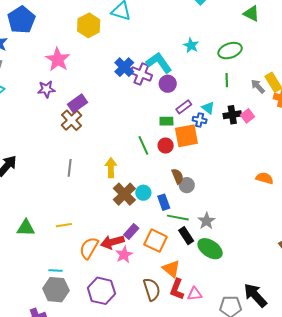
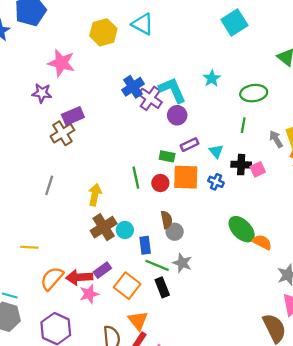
pink star: (58, 60) -> (61, 63), turned -30
blue cross: (200, 120) -> (216, 182), moved
gray star: (206, 221) -> (182, 263), moved, turned -30
green ellipse: (210, 249) -> (242, 229), moved

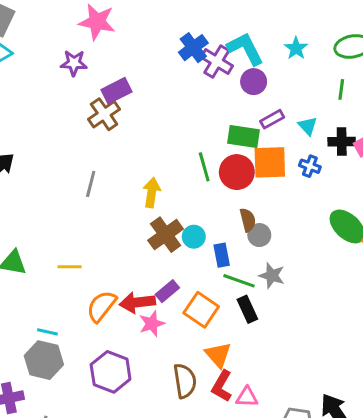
cyan star: (212, 78) -> (296, 48), moved
green rectangle: (167, 156) -> (244, 136), size x1.5
red circle: (160, 183) -> (237, 172), size x1.5

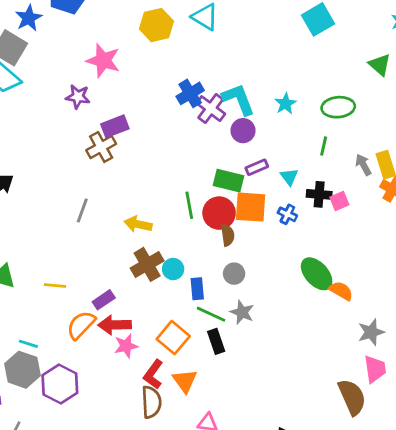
yellow arrow: (152, 193) -> (138, 224), turned -92
brown semicircle: (248, 220) -> (228, 235), moved
purple rectangle: (167, 291) -> (104, 300), moved
purple hexagon: (111, 372) -> (60, 384), moved
red L-shape: (222, 386) -> (153, 374), moved

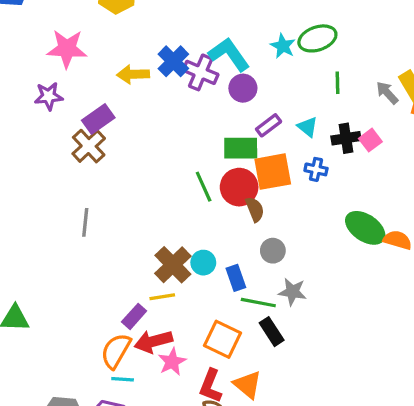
green ellipse: (338, 107) -> (317, 38), moved
yellow arrow: (138, 224) -> (133, 74), moved
yellow line: (55, 286) -> (162, 297), moved
cyan line: (28, 344) -> (123, 379), moved

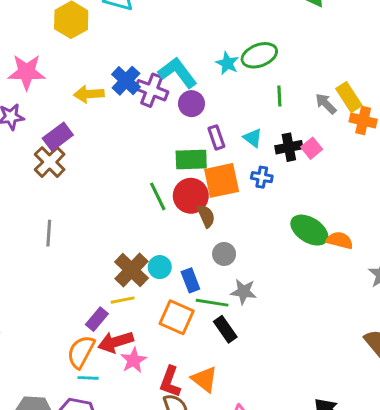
purple rectangle: (269, 125) -> (216, 137), turned -70
orange square: (223, 339) -> (177, 317), moved

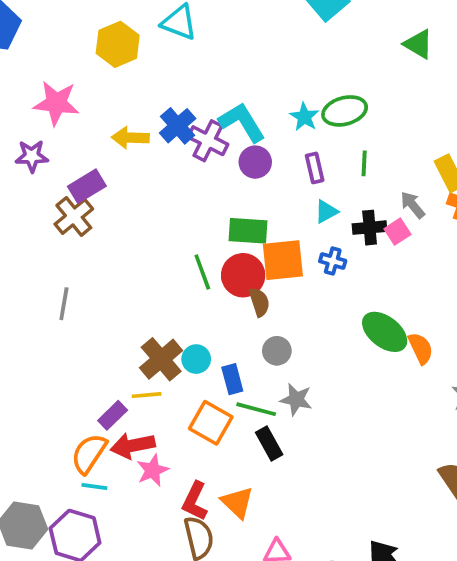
gray arrow: (326, 104) -> (413, 205), moved
purple rectangle: (216, 137) -> (315, 168), moved
cyan triangle: (253, 138) -> (326, 212), turned 48
orange semicircle: (340, 240) -> (421, 348), turned 45

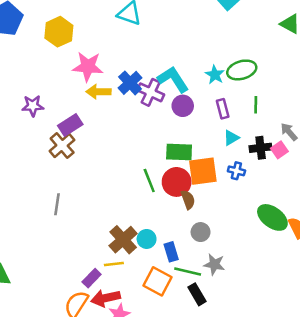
yellow hexagon: (118, 44) -> (59, 32), moved
pink star: (56, 103) -> (88, 67), moved

